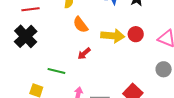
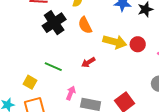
black cross: (26, 36) -> (54, 23), moved
red arrow: (84, 54) -> (88, 62), moved

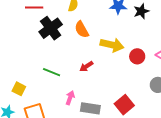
red circle: (138, 44) -> (137, 56), moved
yellow square: (30, 82) -> (19, 89), moved

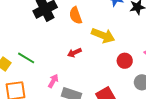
red circle: (137, 56) -> (125, 61), moved
green line: (52, 72) -> (26, 58), moved

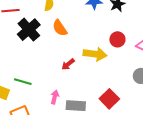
yellow arrow: (103, 35) -> (95, 54), moved
red circle: (125, 61) -> (117, 39), moved

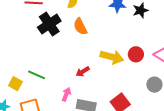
red circle: (117, 39) -> (136, 54), moved
red arrow: (68, 64) -> (83, 72), moved

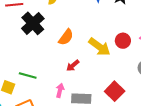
orange semicircle: (80, 27) -> (66, 37), moved, turned -108
yellow arrow: (112, 57) -> (100, 47), turned 30

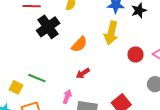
yellow arrow: (100, 47) -> (111, 33), moved, turned 60

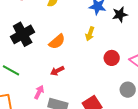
black cross: (48, 27) -> (23, 34), moved
yellow arrow: (111, 33) -> (90, 34), size x0.6

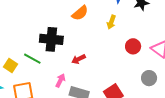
black cross: (23, 34) -> (51, 39), moved, turned 35
orange semicircle: (57, 42) -> (80, 13), moved

